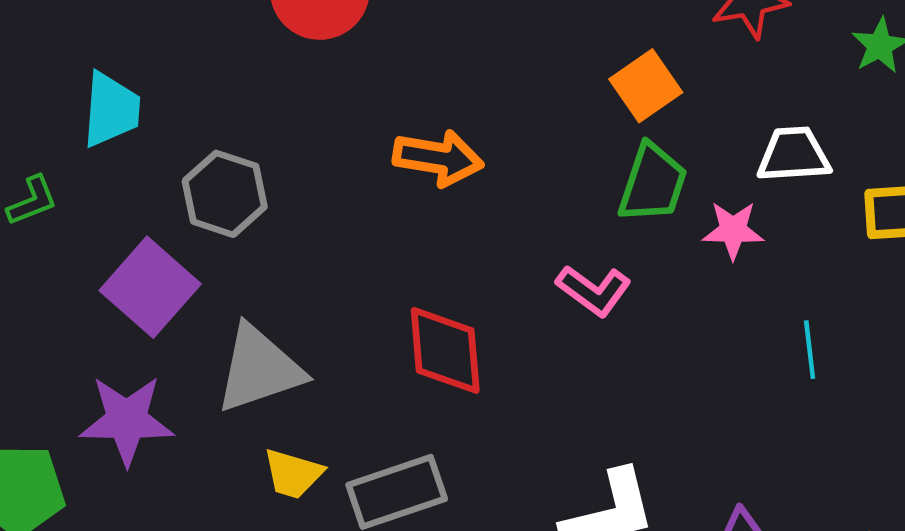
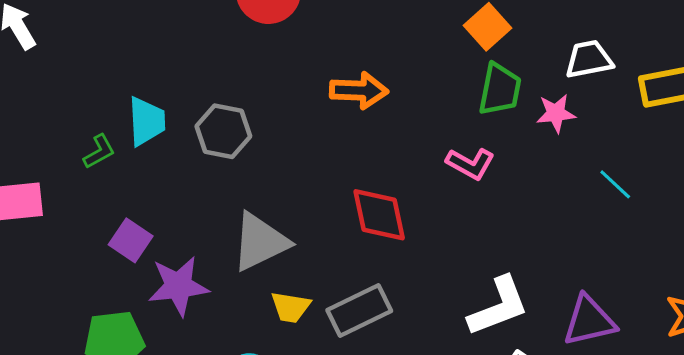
cyan trapezoid: (111, 110) -> (147, 121), moved
purple square: (150, 287) -> (131, 240), moved, size x0.7
cyan line: (810, 350) -> (615, 184), turned -33

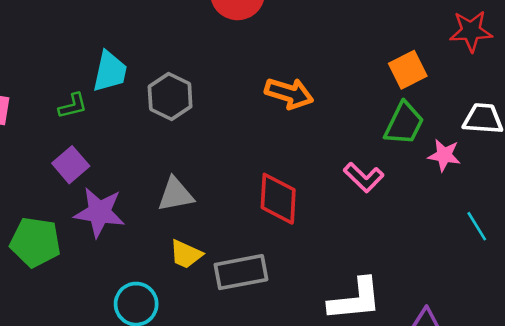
green L-shape: (99, 152) -> (73, 106), moved
gray triangle: (260, 242) -> (175, 194), size x0.7

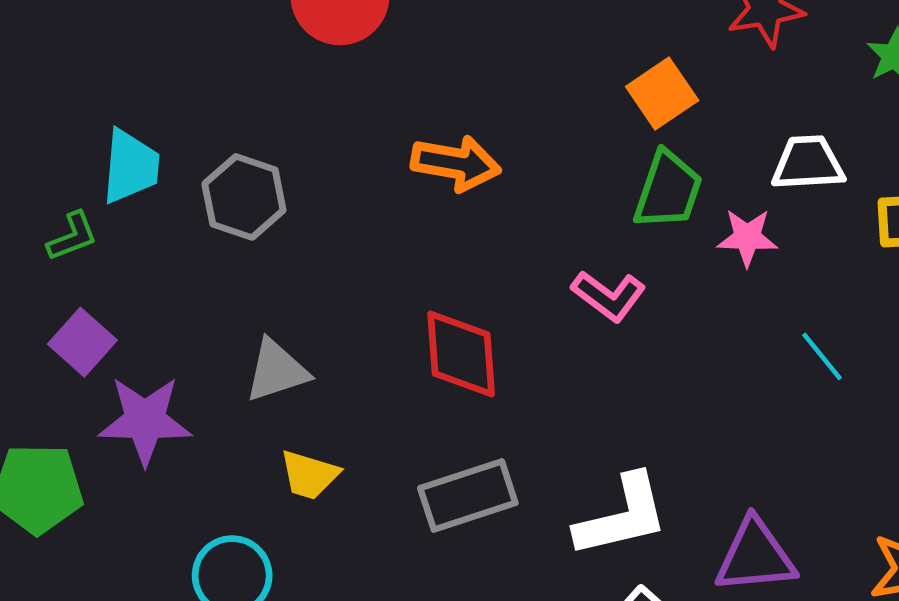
gray rectangle: (241, 272) -> (468, 496), moved

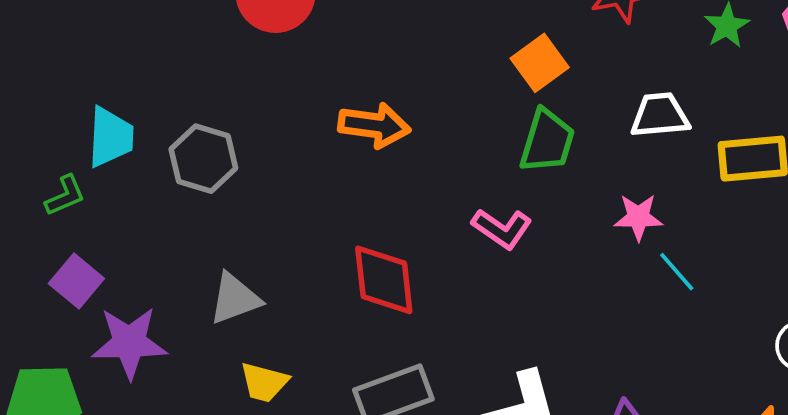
pink star: (747, 237) -> (638, 217), moved

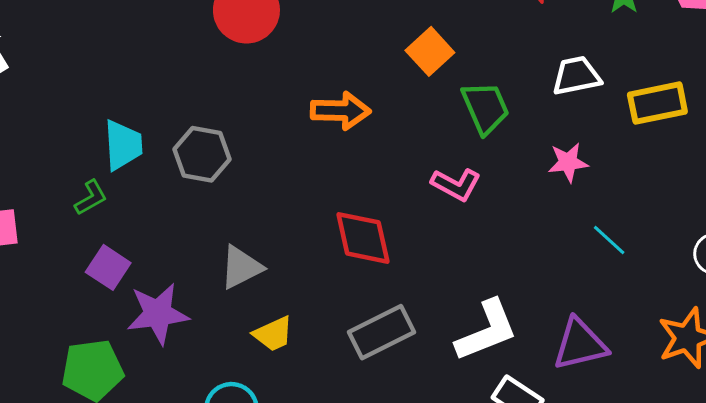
orange square: (540, 63) -> (430, 51), moved
green trapezoid: (547, 141) -> (485, 108), turned -34
cyan line: (677, 272) -> (609, 240), moved
yellow trapezoid: (264, 382) -> (273, 334), turned -33

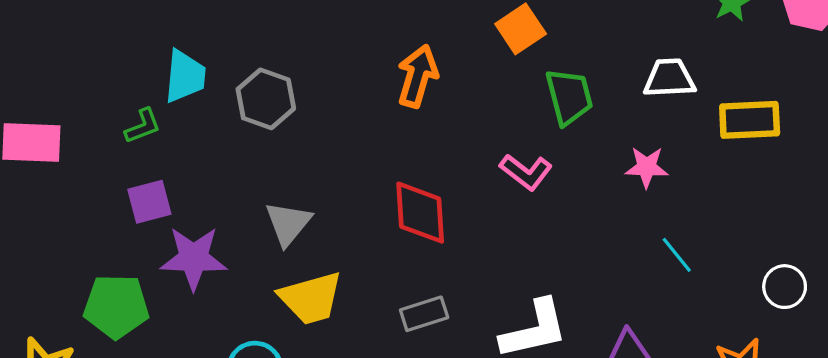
orange arrow: (341, 111) -> (418, 76), turned -84
purple square: (108, 267) -> (149, 202), turned 33
gray triangle: (241, 267) -> (288, 223), turned -33
gray rectangle: (381, 332) -> (424, 314), size x0.7
yellow trapezoid: (273, 334) -> (311, 298), size x1.5

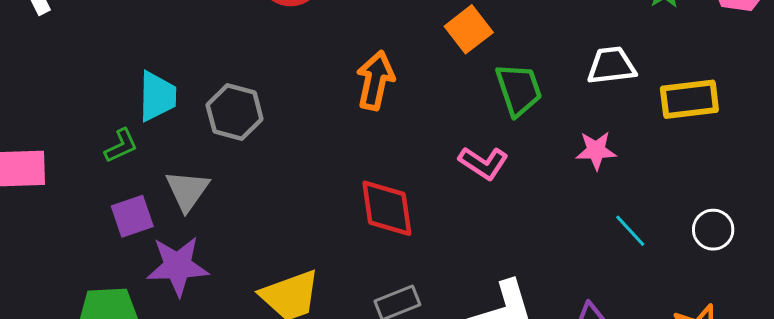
gray triangle: (288, 223) -> (187, 190), moved
white circle: (785, 287) -> (713, 230), moved

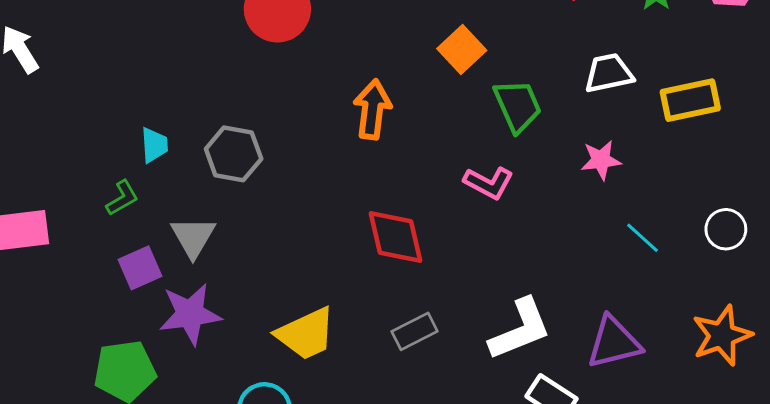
cyan trapezoid: (157, 96) -> (154, 145), size x0.7

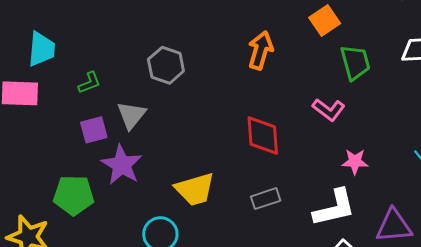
cyan trapezoid: (154, 145) -> (41, 49), moved, size x1.5
pink star: (601, 160) -> (355, 162), moved
purple star: (190, 314) -> (122, 165), turned 30

